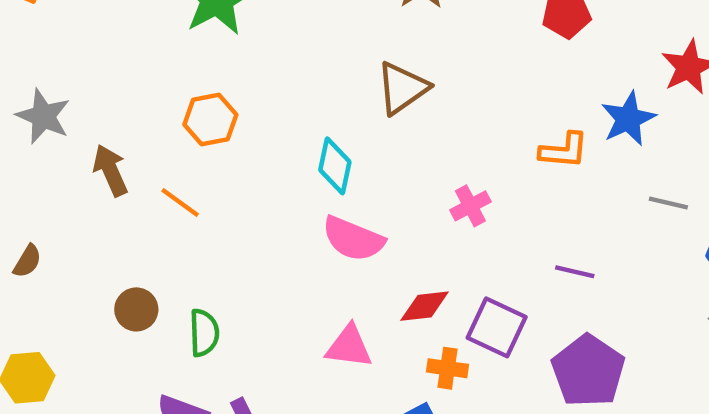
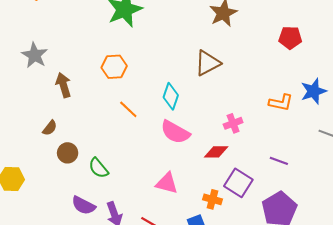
orange line: (180, 203) -> (128, 109), moved
brown semicircle: (27, 261) -> (50, 128), moved
red diamond: (425, 306) -> (216, 152), moved
green semicircle: (204, 333) -> (98, 168), turned 135

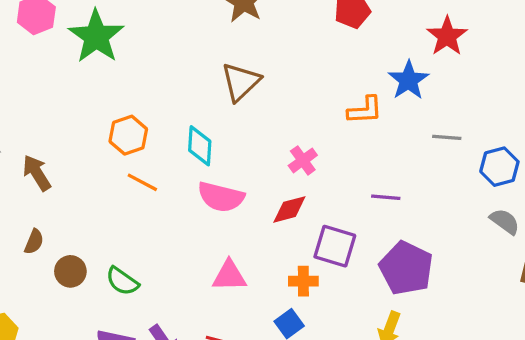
orange hexagon: (114, 67) -> (128, 135), moved

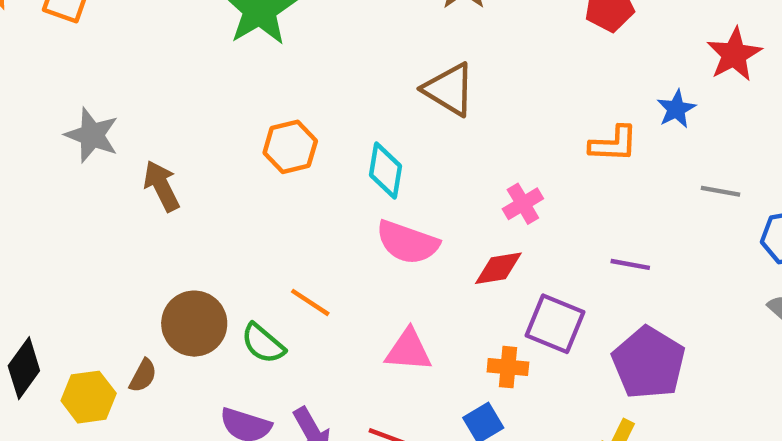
blue star: (409, 80) -> (676, 109), size x0.7
brown triangle: (241, 82) -> (449, 89), turned -51
orange line: (142, 182) -> (310, 302), moved
brown semicircle: (34, 242) -> (143, 376), moved
brown circle: (70, 271) -> (194, 324), size x1.5

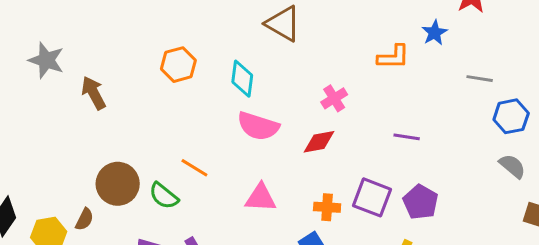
gray line: (721, 191) -> (480, 79), moved
purple square: (555, 324) -> (372, 197), moved
purple pentagon: (649, 363) -> (421, 202), size x0.7

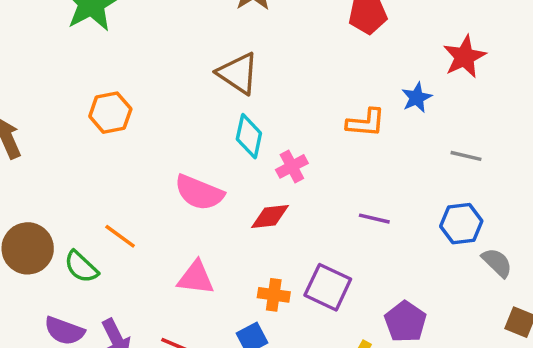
cyan diamond: (242, 79) -> (249, 136), moved
blue hexagon: (511, 116) -> (461, 224), moved
purple pentagon: (421, 202) -> (405, 322), moved

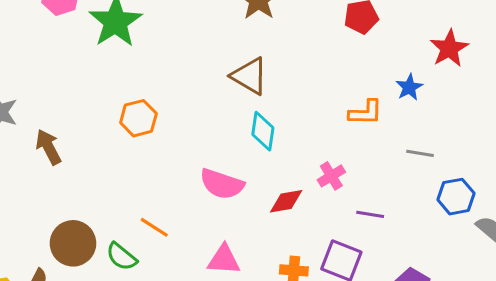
gray line: (466, 156) -> (420, 153), moved
pink cross: (292, 166) -> (331, 176), moved
purple line: (374, 219) -> (370, 214), moved

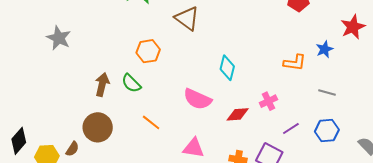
brown triangle: (249, 76) -> (187, 18), moved
brown arrow: (48, 147) -> (102, 85), moved, turned 35
blue hexagon: (456, 197) -> (327, 131), moved
purple line: (370, 214) -> (291, 128), turned -48
green semicircle: (122, 257) -> (131, 83), moved

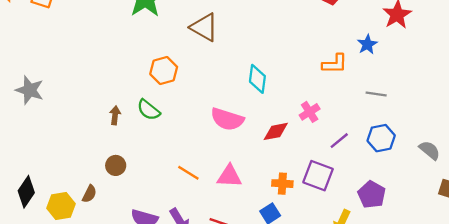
gray star: (59, 38) -> (30, 90), moved
brown arrow: (102, 85) -> (115, 115), size x0.7
orange line: (151, 122) -> (188, 173), moved
brown circle: (98, 127) -> (116, 165), size x0.6

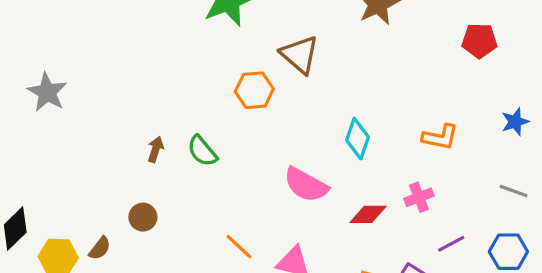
orange L-shape: (335, 64) -> (440, 137), moved
orange hexagon: (164, 70) -> (254, 90), moved

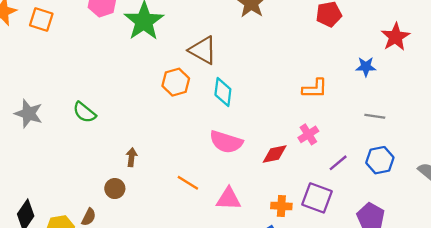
blue star: (515, 122) -> (366, 67), turned 30
cyan diamond: (358, 139) -> (223, 92), moved
brown arrow: (156, 149) -> (132, 157), moved
green semicircle: (202, 151) -> (84, 112), moved
orange line: (239, 247) -> (188, 183), moved

